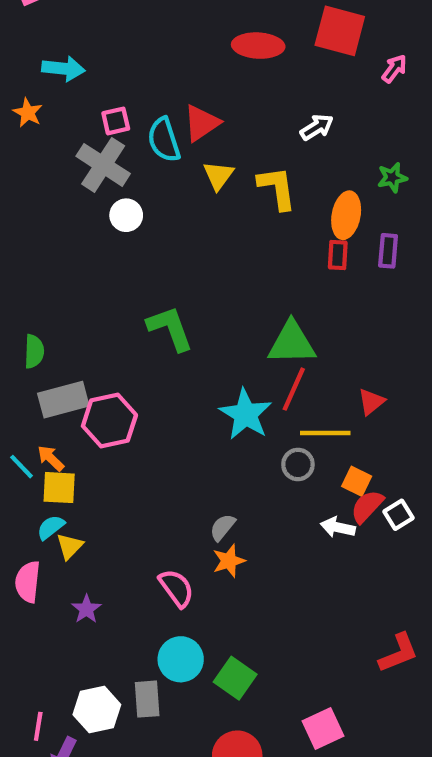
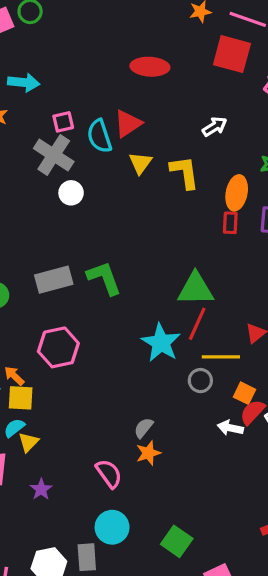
red ellipse: (258, 46) -> (150, 67), moved
gray rectangle: (63, 400) -> (54, 280), moved
green square: (235, 678) -> (177, 541), moved

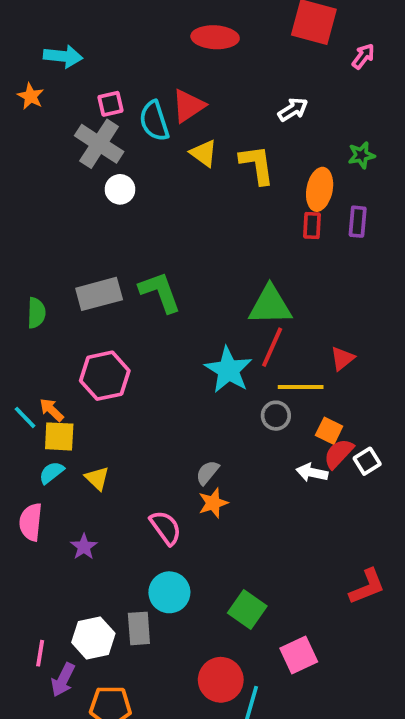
yellow triangle: (140, 163) -> (204, 153), turned -30
yellow triangle: (28, 442) -> (97, 478), moved, turned -30

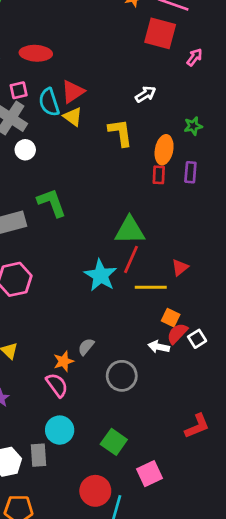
red ellipse: (215, 37) -> (36, 53), moved
yellow triangle: (204, 153) -> (73, 117), moved
green L-shape: (160, 292) -> (52, 203), moved
gray circle: (276, 416) -> (122, 376), moved, size x1.5
orange star: (213, 503) -> (64, 361), moved

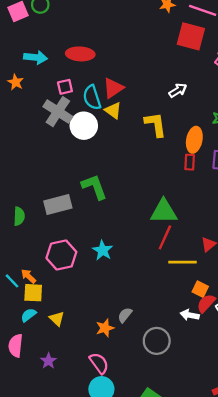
white circle: (25, 150) -> (84, 126), moved, size x1.5
cyan star: (101, 275) -> (103, 250), moved, size x0.7
pink semicircle: (57, 385) -> (99, 363), moved

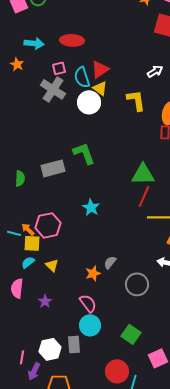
white circle: (84, 126) -> (89, 102), moved
pink hexagon: (61, 255) -> (48, 225), moved
cyan line: (12, 281) -> (14, 233), turned -32

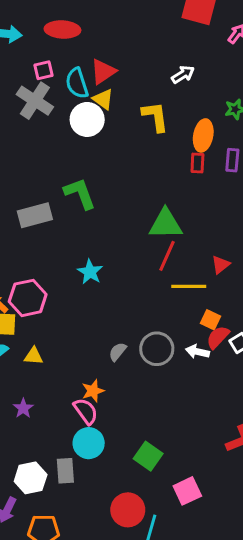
yellow triangle: (52, 265) -> (33, 356), turned -40
orange star: (93, 273) -> (93, 391), moved
gray circle: (137, 284) -> (157, 349), moved

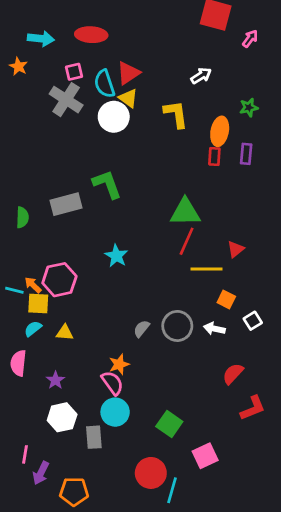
red semicircle: (218, 337) -> (233, 374), moved
white hexagon: (31, 478) -> (62, 417), moved

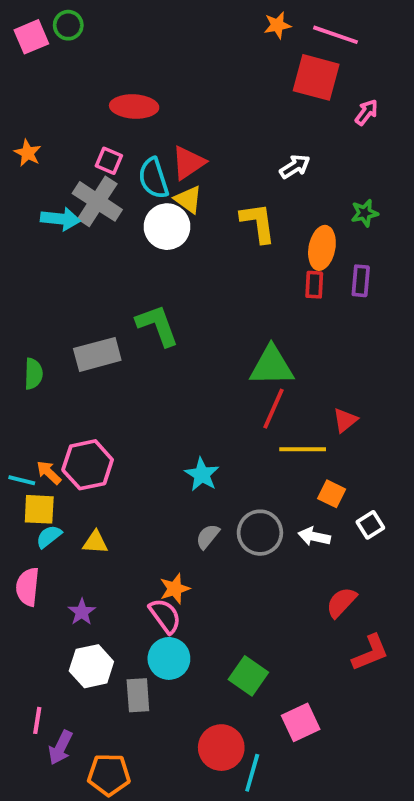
cyan arrow: (41, 39) -> (60, 219), moved
pink square: (74, 72) -> (109, 161), turned 36
cyan star: (116, 256) -> (202, 474), moved
yellow square: (38, 303) -> (39, 509), moved

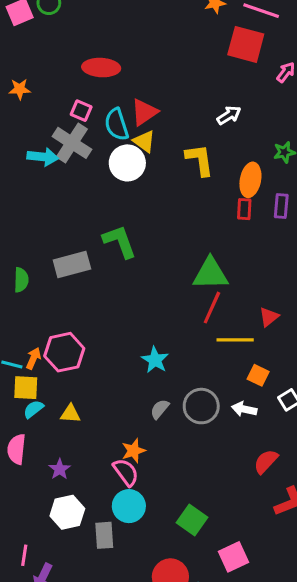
orange star: (28, 153) -> (20, 89), moved, turned -30
orange arrow: (49, 473) -> (33, 358), turned 70

